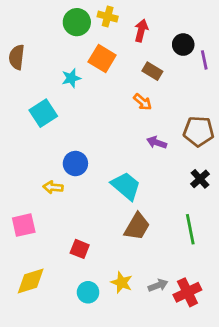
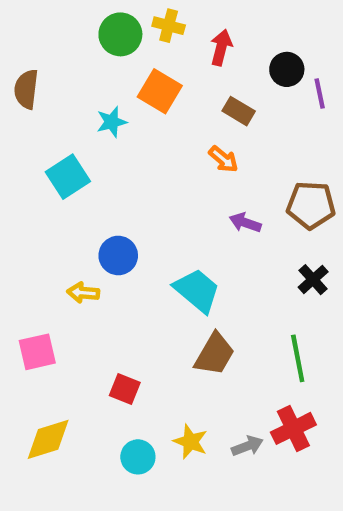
red cross: (187, 292) -> (293, 428), moved

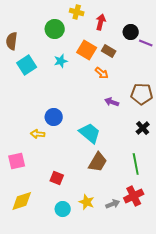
green circle: (120, 34) -> (55, 29), moved
orange square: (160, 91) -> (87, 50), moved
purple line: (320, 93) -> (146, 43), turned -56
cyan star: (112, 122) -> (61, 61), moved
cyan square: (68, 177) -> (27, 65), moved

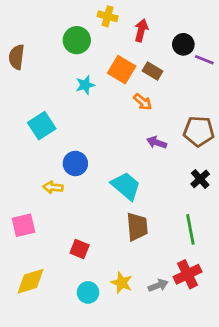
cyan square: (27, 65) -> (42, 126), moved
brown trapezoid: (98, 162) -> (137, 227), turned -35

